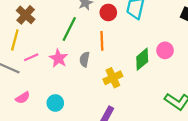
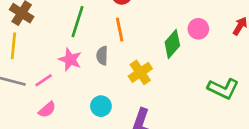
pink line: (31, 57) -> (44, 80), moved
pink semicircle: (23, 98) -> (47, 110), moved
cyan circle: (55, 103) -> (101, 106), moved

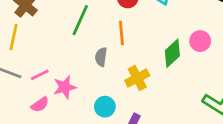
pink star: (70, 60) -> (65, 87), moved, turned 30
cyan circle: (101, 106) -> (105, 107), moved

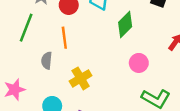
pink circle: (200, 41) -> (139, 63), moved
green diamond: (172, 53) -> (125, 24), moved

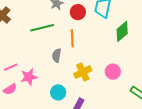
green line: (26, 28) -> (42, 28), turned 50
pink circle: (139, 63) -> (113, 72), moved

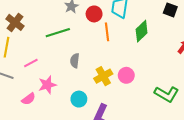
orange line: (72, 38) -> (107, 32), moved
pink line: (11, 67) -> (31, 63), moved
pink circle: (113, 72) -> (126, 75), moved

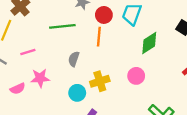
orange line: (107, 32) -> (99, 37), moved
pink circle: (126, 75) -> (136, 76), moved
cyan circle: (79, 99) -> (77, 93), moved

